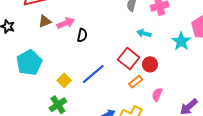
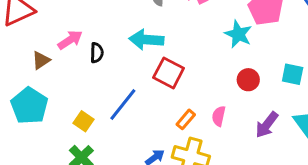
brown triangle: (45, 21) -> (41, 60), moved
cyan arrow: (144, 33) -> (146, 40), moved, size x1.6
red circle: (150, 64) -> (248, 80), moved
orange rectangle: (136, 82) -> (186, 119), moved

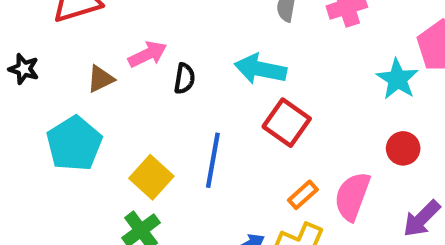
blue line: (123, 104) -> (213, 160), turned -36
pink semicircle: (219, 116) -> (352, 196), size x1.6
yellow square: (84, 121) -> (151, 177), size x1.4

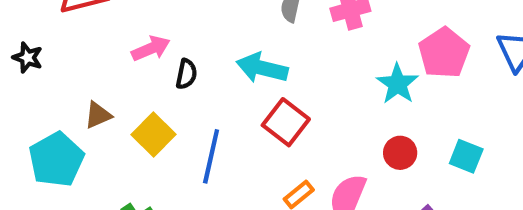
brown triangle: (100, 79) -> (98, 115), moved
cyan pentagon: (74, 144) -> (56, 160), moved
yellow square: (151, 177) -> (154, 135), moved

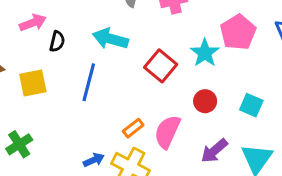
red square: (286, 122) -> (161, 66), moved
yellow square: (154, 135) -> (33, 83), turned 32
blue line: (211, 156) -> (89, 82), moved

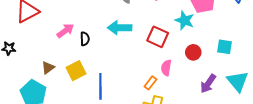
blue line: (89, 82) -> (100, 86), moved
pink semicircle: (167, 132) -> (166, 68), moved, size x0.7

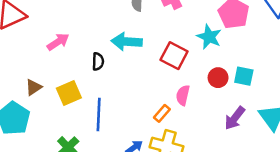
black semicircle: (85, 39) -> (98, 61), moved
cyan square: (225, 47) -> (244, 76), moved

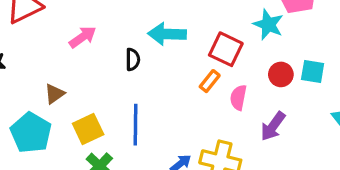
yellow square: (69, 93) -> (88, 129), moved
orange rectangle: (162, 113) -> (210, 81), moved
purple arrow: (235, 118) -> (273, 126), moved

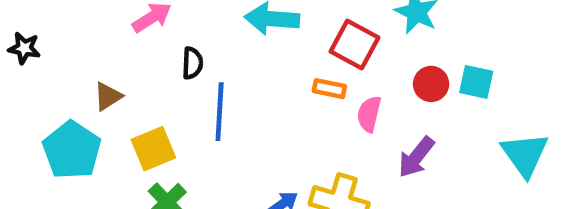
black semicircle: (133, 59) -> (192, 63), moved
orange rectangle: (210, 81) -> (329, 89), turned 60
blue line: (136, 125) -> (220, 112), moved

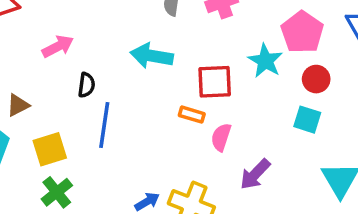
red square: (355, 44) -> (215, 82), turned -36
red circle: (431, 84) -> (316, 79), moved

